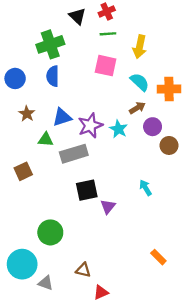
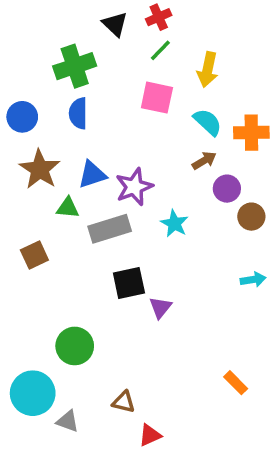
green line: (108, 34) -> (160, 50), turned -42
brown star: (27, 114) -> (40, 169), size x1.6
cyan star: (118, 129) -> (174, 224), moved
cyan arrow: (145, 188) -> (253, 280), moved, turned 112

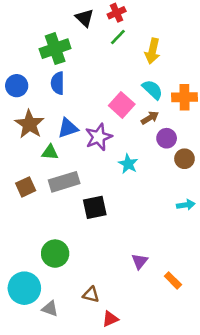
pink square: (157, 98) -> (122, 105), moved, turned 30
gray rectangle: (110, 229) -> (64, 182), moved
purple triangle: (160, 307) -> (140, 261), moved

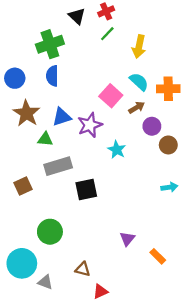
brown square: (26, 187) -> (23, 186), moved

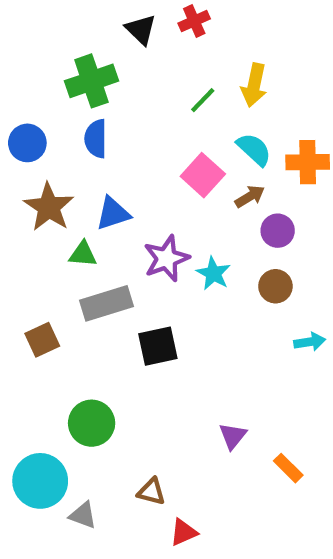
green line: (107, 34) -> (203, 100), moved
purple star: (90, 125) -> (166, 258), moved
brown circle: (168, 145) -> (275, 286), moved

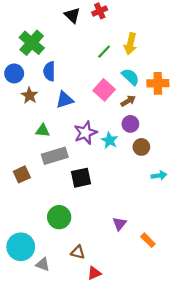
green cross: (92, 81) -> (32, 43), moved, turned -30
brown star: (49, 207) -> (30, 95), moved, size x0.7
blue triangle: (113, 214) -> (65, 100), moved
purple circle: (278, 231) -> (130, 124), moved
green circle: (92, 423) -> (59, 217), moved

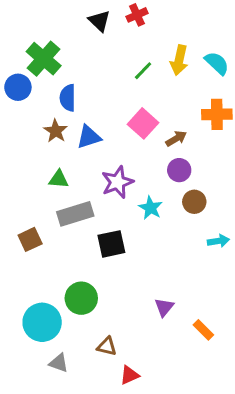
blue circle: (14, 73) -> (18, 87), moved
cyan semicircle: (130, 77) -> (217, 63), moved
brown star: (30, 95) -> (56, 131), moved
cyan star: (110, 140) -> (151, 208), moved
cyan circle: (21, 247) -> (42, 322), moved

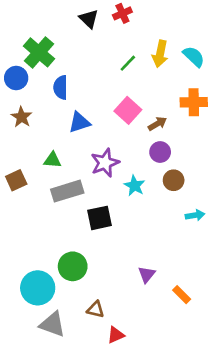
brown star: (56, 131) -> (22, 117), moved
brown square: (30, 239) -> (16, 180), moved
gray triangle: (59, 363) -> (52, 324), size x1.5

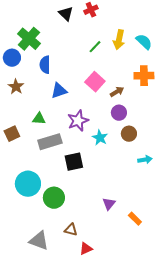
cyan circle: (38, 288) -> (28, 184), moved

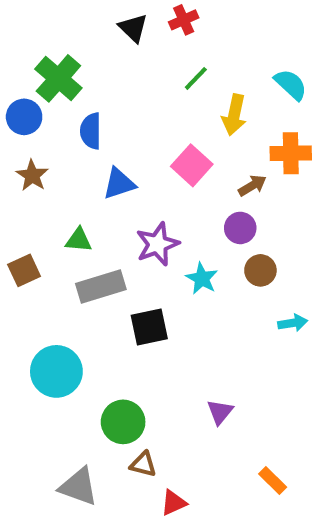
yellow arrow: (119, 40) -> (234, 115), moved
green line: (95, 47) -> (196, 78), moved
brown arrow: (117, 92) -> (252, 186), moved
green circle: (54, 198) -> (123, 422), moved
orange rectangle: (135, 219) -> (273, 480), moved

